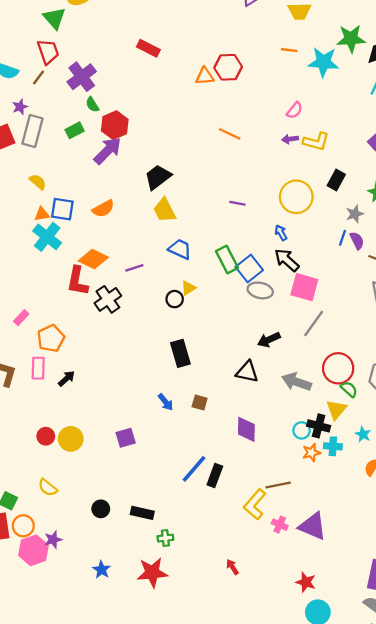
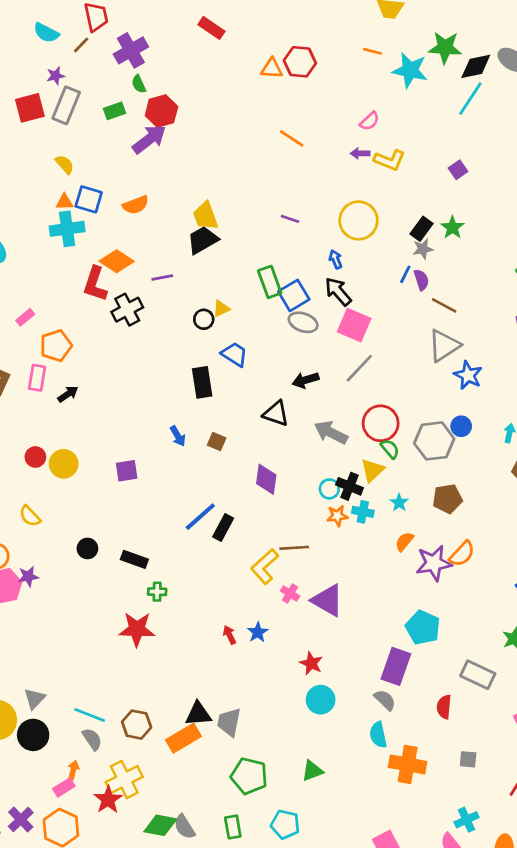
black trapezoid: (158, 177) -> (203, 240), moved
black rectangle: (336, 180) -> (422, 229), moved
cyan cross: (47, 237) -> (67, 229), turned 36
blue trapezoid: (180, 249) -> (234, 354), moved
blue star: (102, 570) -> (258, 632), moved

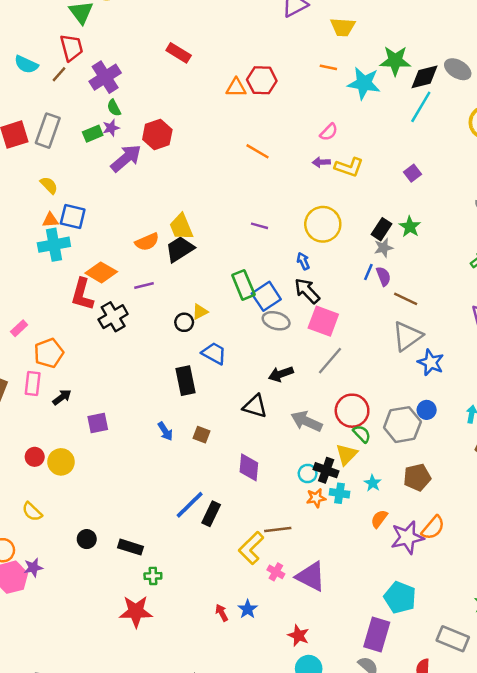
purple star: (56, 76) -> (111, 128), moved
red hexagon: (161, 111) -> (157, 135), moved
orange semicircle: (136, 205) -> (147, 242), moved
purple square: (127, 471) -> (98, 423), moved

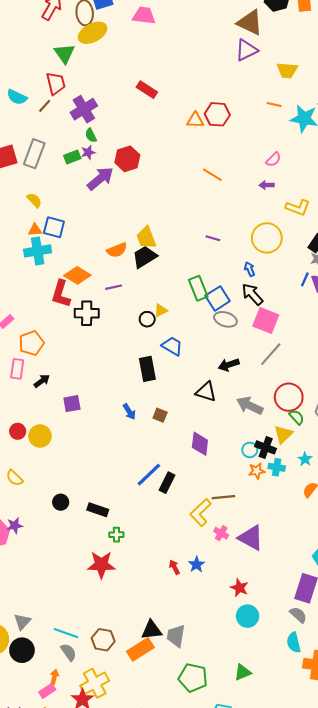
yellow L-shape: (349, 167) -> (298, 208), moved
black cross: (113, 317) -> (87, 313), turned 30

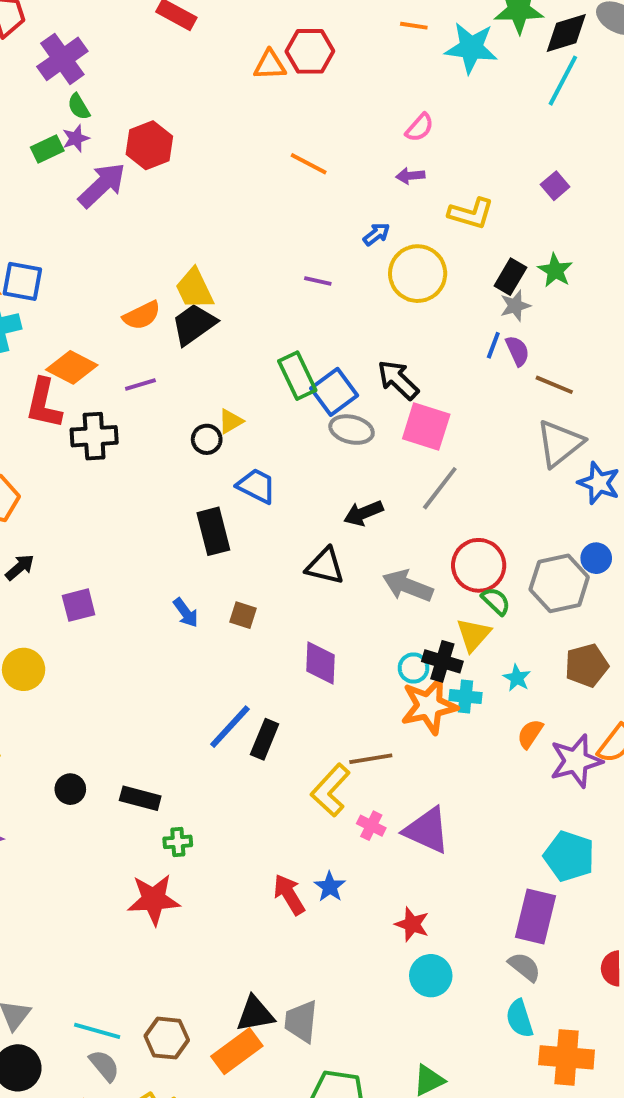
blue arrow: (250, 269) -> (376, 234), moved, turned 80
orange star: (257, 471) -> (429, 706), size x1.8
red arrow: (174, 567) -> (289, 894), size x1.5

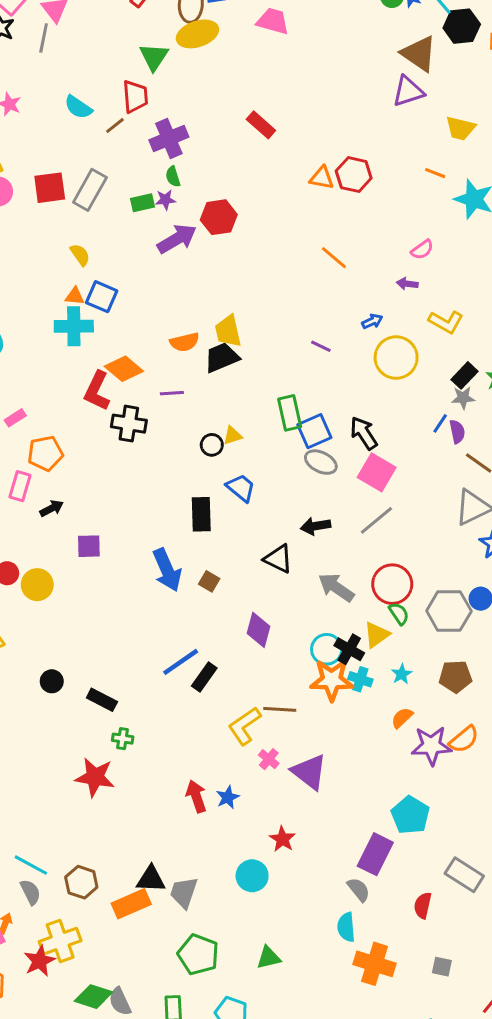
blue arrow: (186, 613) -> (167, 570), size x1.8
cyan circle: (414, 668) -> (327, 649), size x1.4
cyan circle: (431, 976) -> (252, 876), moved

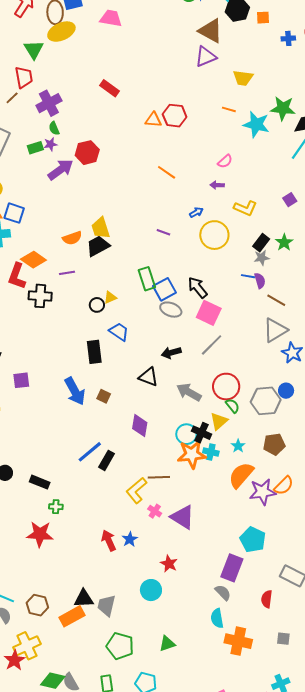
blue line: (440, 423) -> (248, 276), turned 72
orange semicircle: (402, 718) -> (241, 475), size x1.8

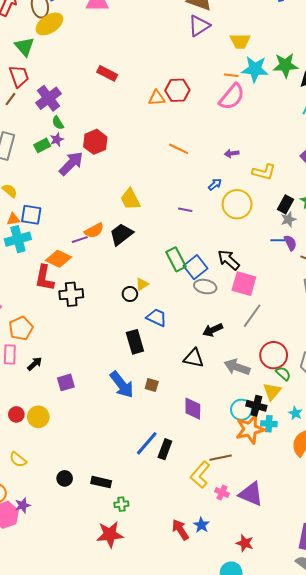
cyan star: (256, 124) -> (255, 69), moved
pink semicircle: (225, 161) -> (232, 97), moved, size x1.8
yellow trapezoid: (101, 228) -> (130, 199), moved
purple line: (67, 273) -> (80, 240), moved

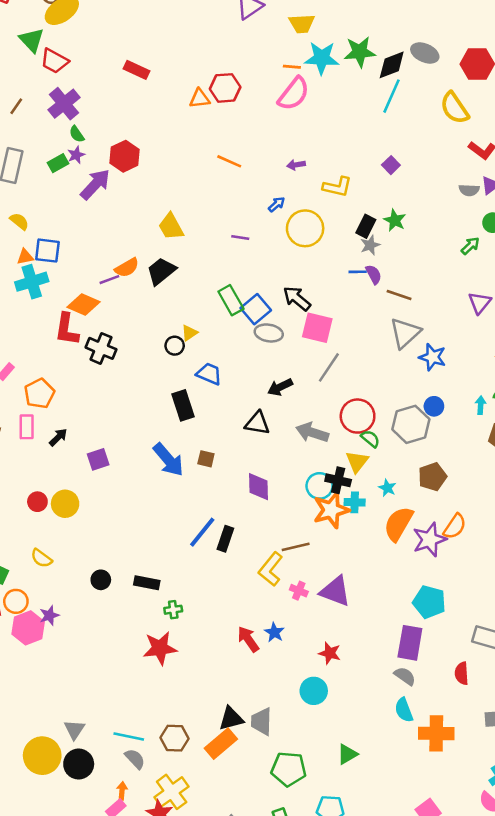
red trapezoid: (19, 76) -> (54, 61), moved, turned 140
black cross: (71, 294) -> (101, 348), turned 30

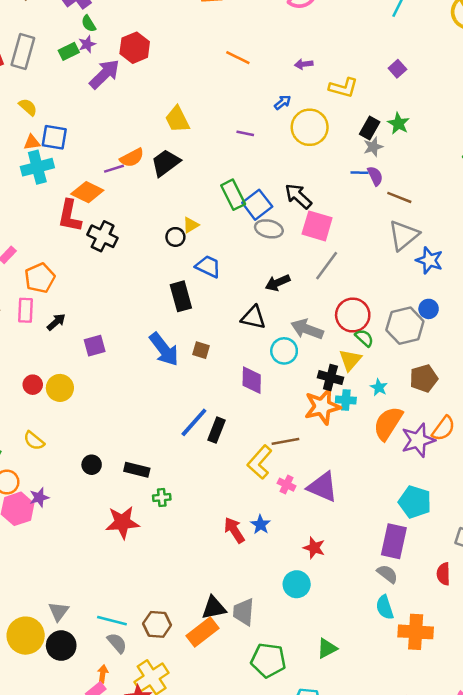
cyan circle: (319, 486) -> (284, 351), moved
red star: (160, 648) -> (122, 522), moved

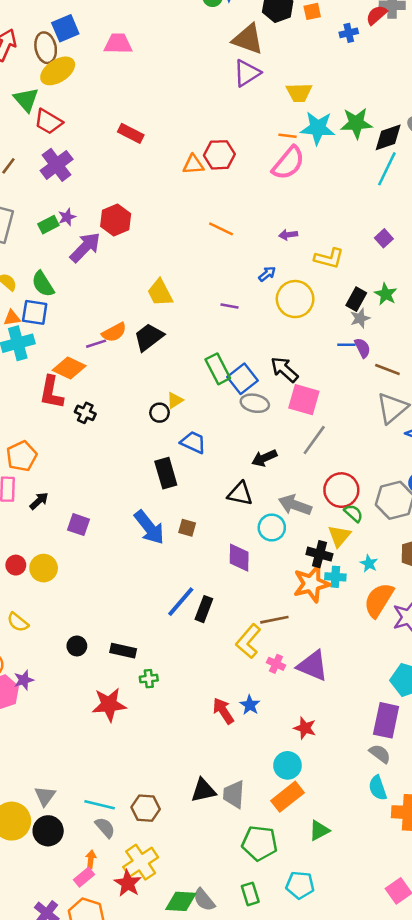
green semicircle: (89, 24) -> (43, 284), moved, size x1.5
black cross: (103, 236) -> (85, 413), size x0.7
purple square: (95, 346) -> (78, 525), turned 35
orange rectangle: (203, 632) -> (288, 797), moved

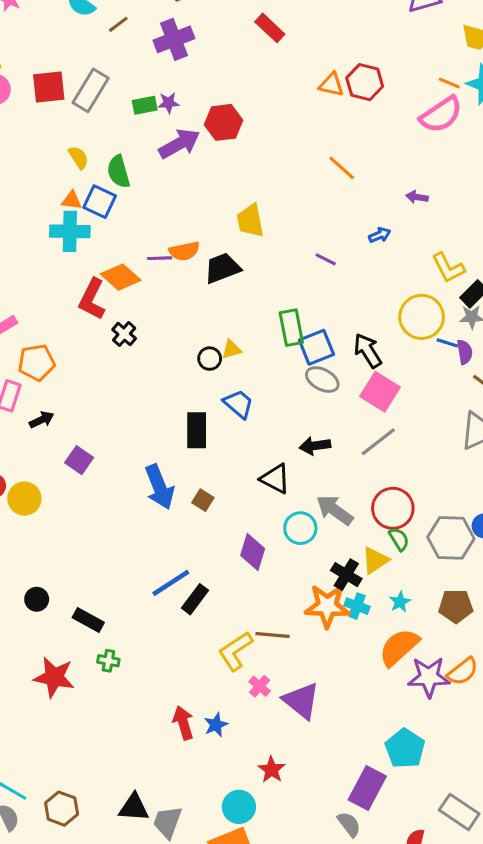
yellow L-shape: (329, 258) -> (448, 268), moved, turned 32
yellow circle: (295, 299) -> (422, 317), moved

